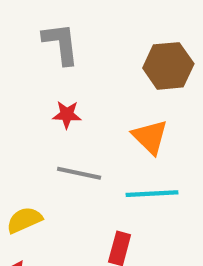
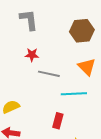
orange triangle: (150, 137) -> (87, 67), moved
gray line: (79, 173) -> (49, 74), moved

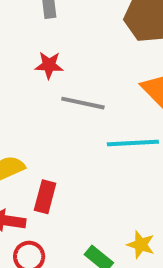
red rectangle: (58, 121) -> (45, 197), moved

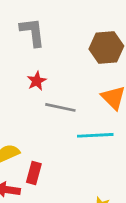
red star: (49, 65) -> (37, 81), turned -30

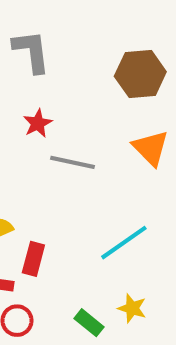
cyan line: (95, 135) -> (124, 243), moved, turned -32

